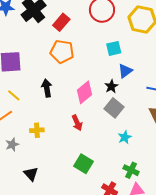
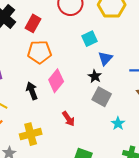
pink diamond: (85, 92) -> (56, 81), moved
yellow cross: (37, 130) -> (31, 134), size x1.5

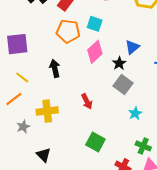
cyan square: (90, 39) -> (95, 24), moved, turned 35
pink diamond: (56, 81) -> (95, 52), moved

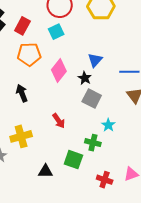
cyan square: (95, 24) -> (56, 32), moved, turned -35
green cross: (143, 146) -> (93, 143), moved
black triangle: (43, 155) -> (45, 171), moved, turned -35

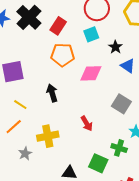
blue triangle: (95, 60) -> (128, 66), turned -42
pink diamond: (59, 71) -> (91, 73), turned 45
black star: (85, 78) -> (115, 47), moved

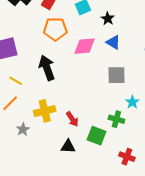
blue triangle: (128, 66) -> (113, 42), moved
black arrow: (52, 93) -> (47, 68), size x1.4
gray square: (121, 104) -> (116, 75), turned -30
red arrow: (87, 123) -> (72, 119), moved

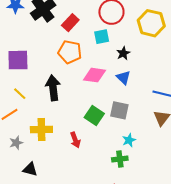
red arrow: (72, 119) -> (75, 140), moved
green cross: (116, 119) -> (120, 159), moved, turned -35
green square: (96, 136) -> (94, 116), moved
black triangle: (68, 146) -> (30, 169), moved

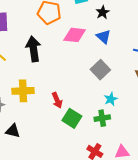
gray square: (119, 110) -> (100, 70), turned 36
green square: (94, 116) -> (72, 118), moved

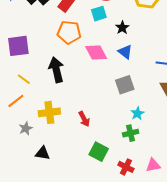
pink diamond: (75, 35) -> (96, 52), turned 60
gray square: (100, 70) -> (125, 85), turned 30
green square: (72, 118) -> (99, 152), moved

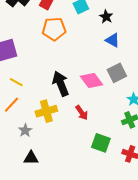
pink diamond: (96, 52) -> (92, 80), moved
black arrow: (56, 70) -> (61, 84), moved
black triangle: (43, 153) -> (31, 158), moved

